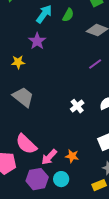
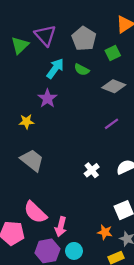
green semicircle: (68, 15) -> (82, 70), turned 88
orange star: (72, 156) -> (105, 232), moved
pink arrow: (49, 157) -> (61, 227), turned -30

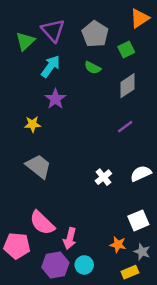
cyan arrow: (55, 69) -> (51, 66), moved
gray diamond: (114, 86) -> (128, 86), turned -55

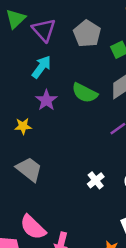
green triangle: (25, 41) -> (16, 19), moved
green semicircle: (93, 68) -> (85, 93), moved, size x1.5

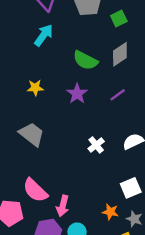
purple star: (46, 100) -> (77, 94), moved
yellow star: (23, 126) -> (35, 88), moved

